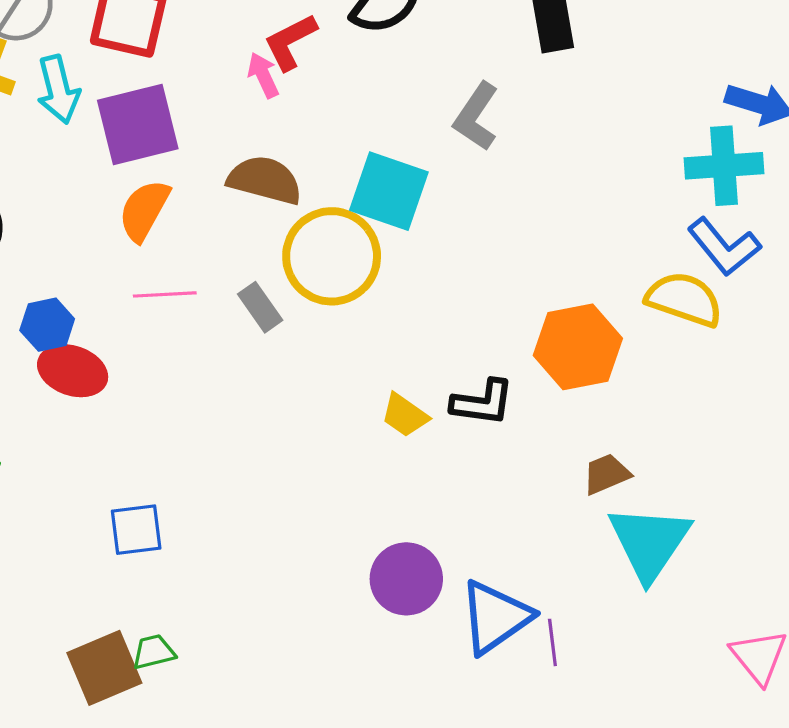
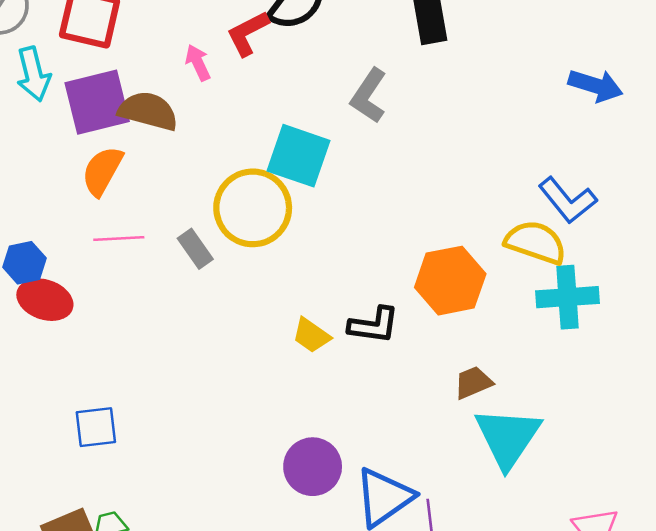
red L-shape: (290, 42) -> (248, 33), moved
cyan cross: (724, 166) -> (568, 297), moved
brown semicircle: (265, 180) -> (148, 111), moved

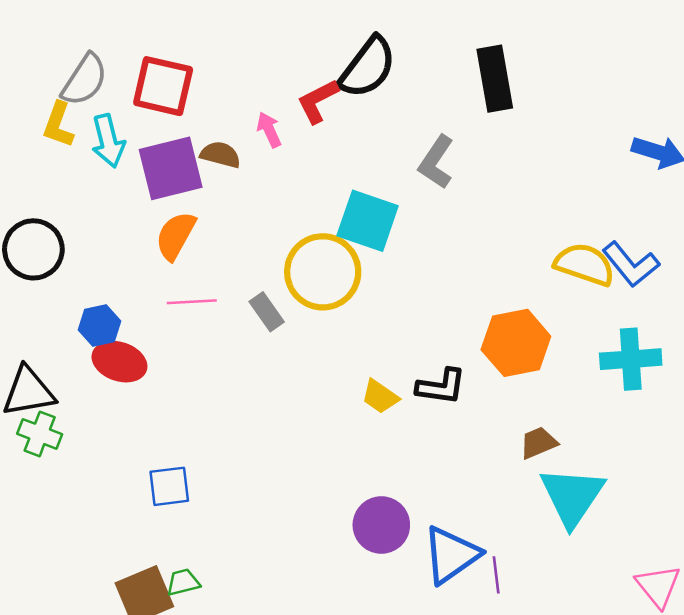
brown semicircle: (148, 111) -> (220, 155), moved, size x0.7
yellow semicircle: (536, 242) -> (585, 264), moved

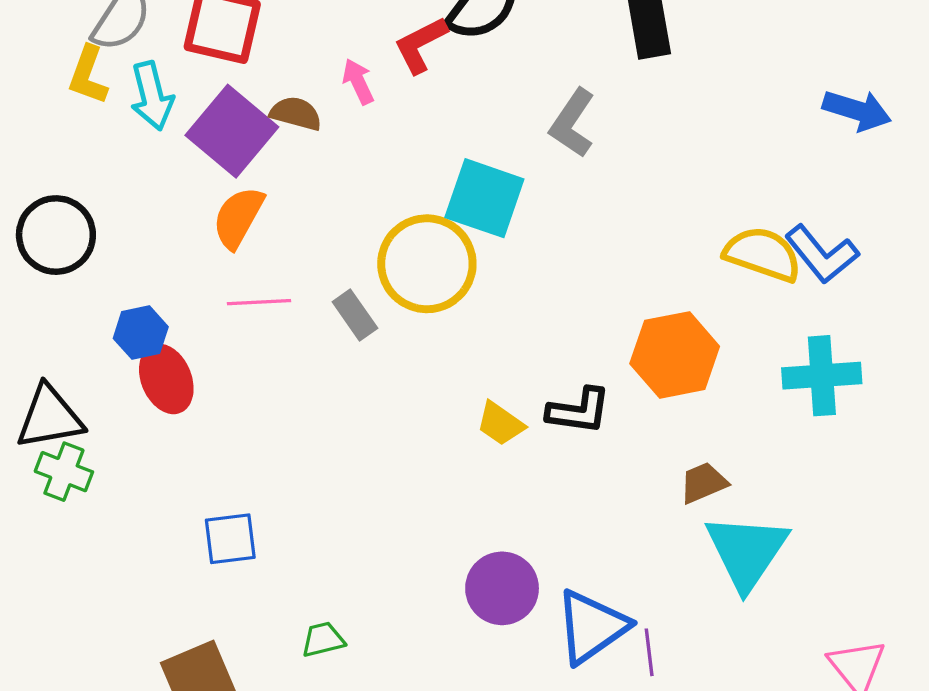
purple square: (171, 168) -> (232, 131), turned -36
red ellipse: (119, 362) -> (166, 379), turned 48
green trapezoid: (183, 582) -> (323, 640), moved

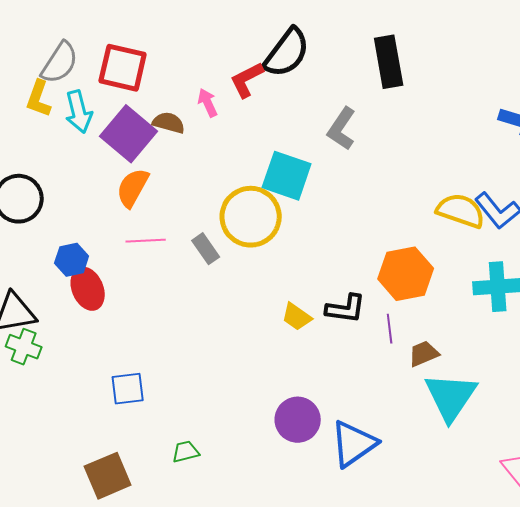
purple line: (649, 652) -> (390, 329), moved

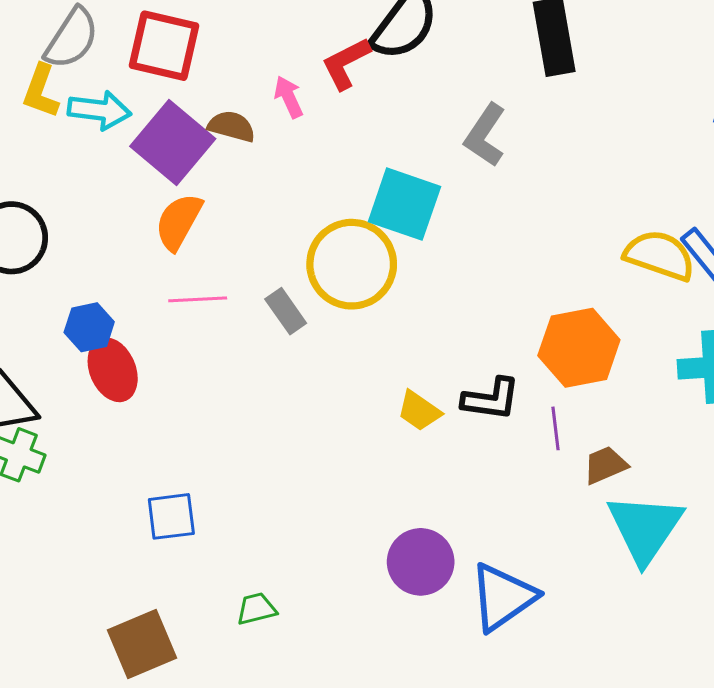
cyan arrow: (79, 112) -> (99, 110), turned -69

